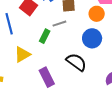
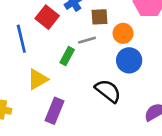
orange circle: (97, 14) -> (123, 33), moved
purple rectangle: (47, 77) -> (55, 111), moved, turned 48

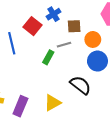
yellow triangle: (38, 79) -> (53, 103), moved
purple rectangle: (55, 111) -> (20, 106), moved

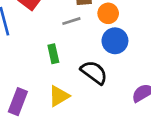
green rectangle: (48, 57) -> (53, 54), moved, turned -40

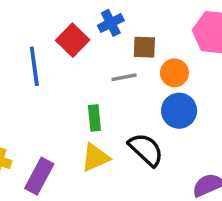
yellow triangle: (59, 96) -> (95, 158), moved

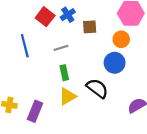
red square: (73, 40) -> (45, 17), moved
orange circle: (174, 73) -> (121, 39), moved
gray line: (124, 77) -> (61, 48), moved

